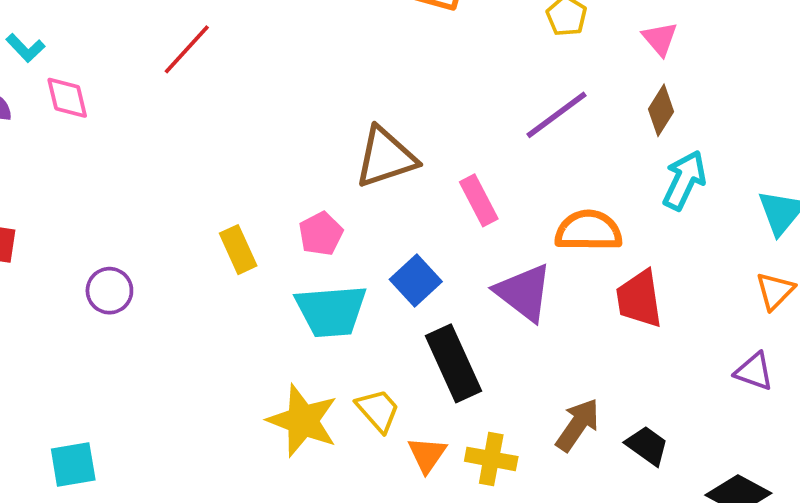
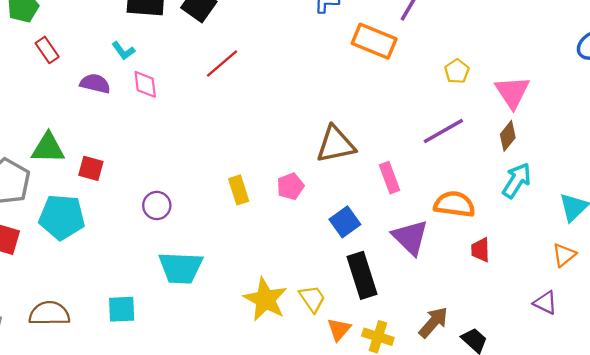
pink triangle: (660, 39) -> (512, 92), size x1.6
red trapezoid: (639, 299) -> (480, 250), size x0.7
cyan trapezoid: (331, 311) -> (181, 268), moved

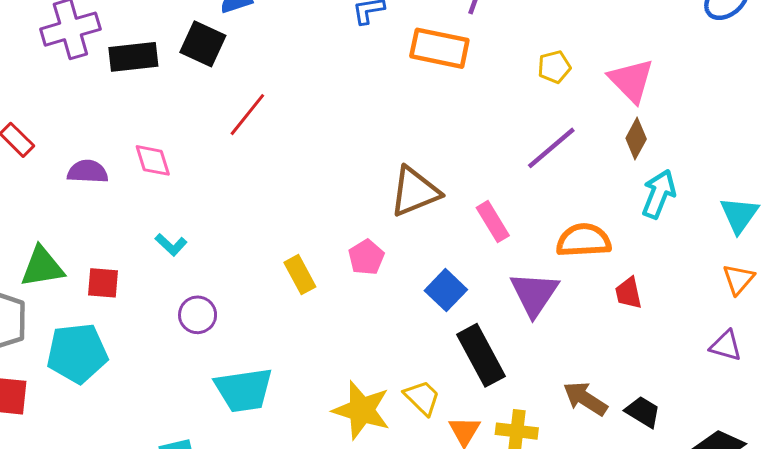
cyan L-shape: (123, 51) -> (171, 245), moved
yellow pentagon: (457, 71) -> (554, 67), turned 30
purple triangle: (410, 237) -> (534, 294), turned 30
brown arrow: (433, 322) -> (585, 399), turned -88

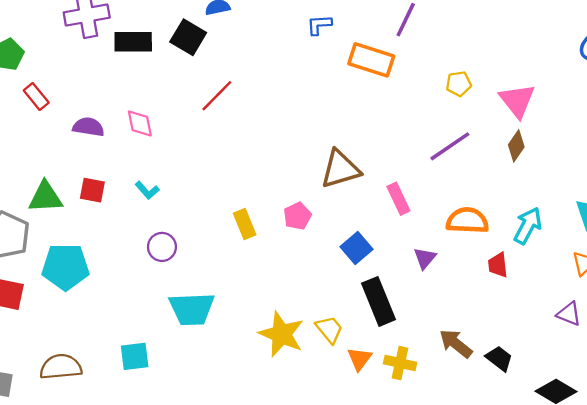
cyan arrow: (659, 194) -> (528, 226), moved
red square: (103, 283) -> (92, 190), moved
purple triangle: (534, 294) -> (425, 258), size x0.6

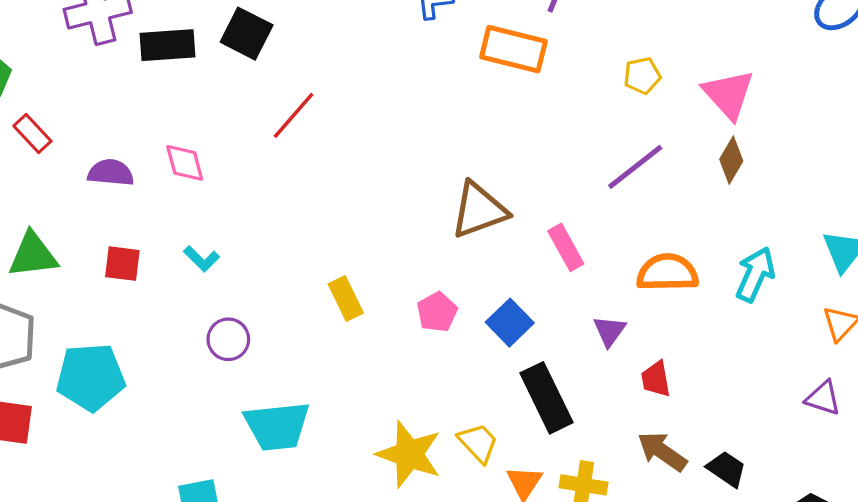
green triangle: (45, 197) -> (33, 255), moved
pink pentagon: (297, 216) -> (437, 312), moved
red trapezoid: (498, 265) -> (656, 379), moved

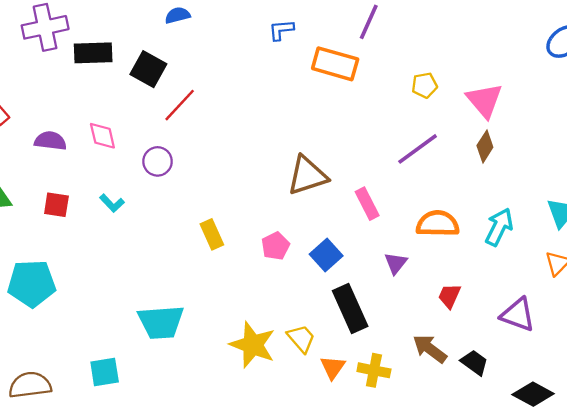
black square: (247, 34) -> (148, 69), moved
purple circle: (228, 339) -> (158, 161), moved
red trapezoid: (656, 379) -> (450, 296), moved, turned 32
purple triangle: (823, 398) -> (518, 315), moved, size x1.4

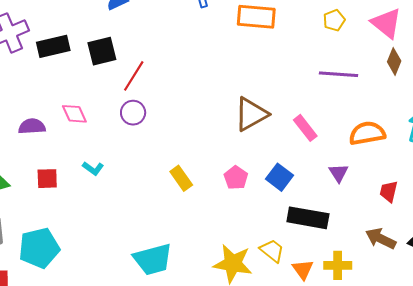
black square: (148, 69) -> (102, 51), turned -32
purple line: (418, 149) -> (339, 74), turned 51
purple circle: (158, 161) -> (133, 113), moved
black rectangle: (350, 309) -> (308, 218), turned -45

